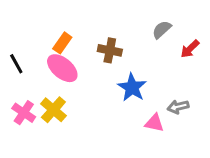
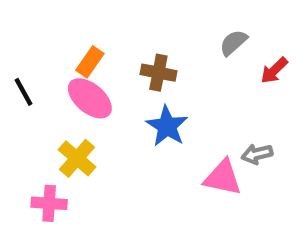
blue star: (132, 87) -> (167, 126), moved
pink cross: (24, 113) -> (49, 203), moved, turned -30
pink triangle: (154, 123) -> (223, 178), size x1.4

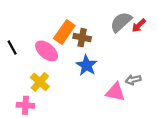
gray semicircle: (233, 43) -> (121, 22), size x1.5
orange rectangle: (90, 62) -> (64, 32), moved, size x1.5
red arrow: (274, 70) -> (139, 25), moved

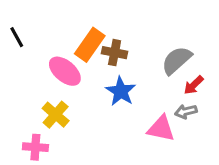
gray semicircle: (121, 22) -> (177, 60), moved
red arrow: (139, 25) -> (194, 85), moved
black line: (12, 48) -> (17, 37), moved

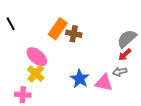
gray semicircle: (177, 60) -> (127, 39), moved
pink ellipse: (65, 71) -> (37, 57), moved
blue star: (121, 91) -> (80, 79), moved

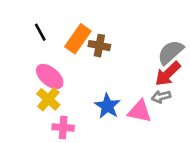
black line: (11, 24) -> (40, 32), moved
red arrow: (125, 55) -> (168, 74), size x1.5
pink cross: (23, 95) -> (63, 127), moved

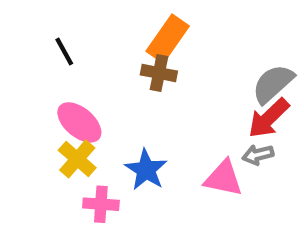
orange rectangle: (78, 39) -> (168, 39), moved
blue star: (107, 106) -> (146, 170), moved

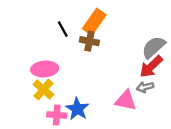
black line: (64, 51) -> (63, 29), moved
pink ellipse: (79, 122) -> (45, 69), turned -45
blue star: (146, 170) -> (77, 109), moved

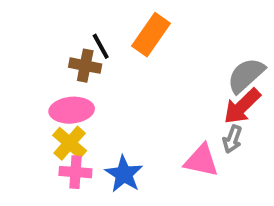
brown cross: (89, 41) -> (85, 66), moved
gray arrow: (145, 87) -> (232, 139), turned -56
pink cross: (57, 115) -> (75, 172), moved

